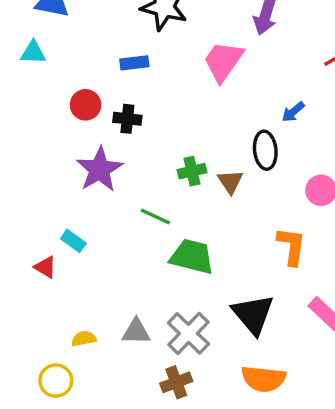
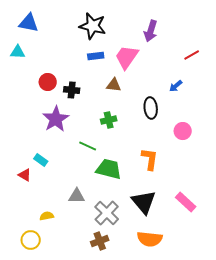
blue rectangle: (134, 63) -> (96, 56), moved
blue arrow: (293, 112) -> (176, 86), moved
brown triangle: (230, 182) -> (114, 85), moved, turned -49
orange L-shape: (291, 246) -> (150, 159), moved
gray triangle: (136, 332) -> (77, 196), moved

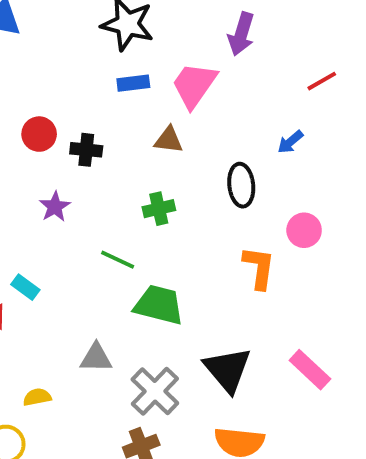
purple star: (56, 119) -> (55, 207), size x0.6
orange L-shape: (150, 159) -> (259, 268), moved

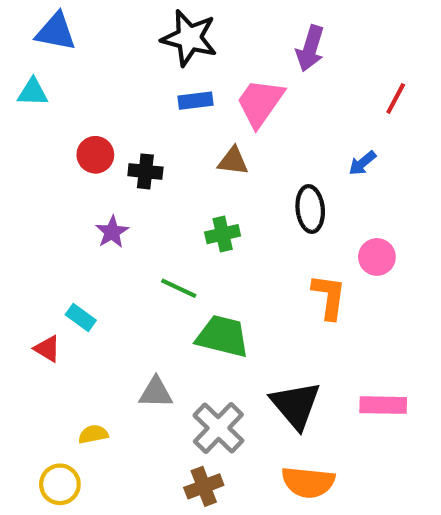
red line: (322, 81) -> (396, 98), turned -32
pink rectangle: (310, 370) -> (383, 405), turned -42

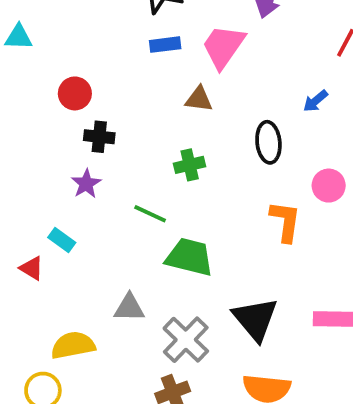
black cross: (145, 171) -> (99, 137), moved
purple star: (112, 232) -> (86, 184), moved
yellow semicircle: (93, 434) -> (73, 345), size x1.6

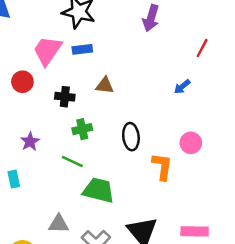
pink trapezoid: (223, 46) -> (47, 51), moved
black cross: (99, 137) -> (65, 97), moved
black ellipse: (268, 142) -> (131, 137), moved
green cross: (190, 165) -> (82, 129), moved
cyan rectangle: (62, 240) -> (14, 179), turned 42

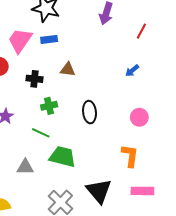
red line: (202, 48) -> (141, 31), moved
orange L-shape: (162, 167) -> (130, 156), moved
gray triangle: (59, 224) -> (25, 167), moved

